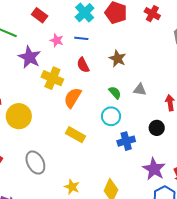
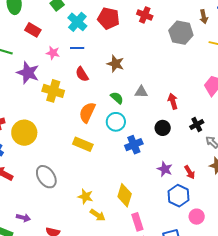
orange semicircle: (73, 98) -> (87, 112), moved
purple star: (154, 169) -> (165, 169), size x0.7

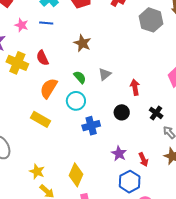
red semicircle: (82, 74) -> (42, 58), moved
gray triangle: (141, 92) -> (105, 74), turned -48
black cross: (197, 124) -> (156, 113), turned -32

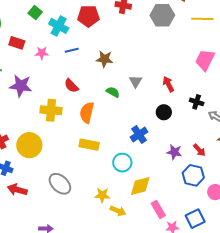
blue line: (46, 23) -> (72, 50), moved
pink star: (21, 25) -> (42, 53), moved
yellow cross: (17, 63) -> (51, 110), moved
cyan circle: (76, 101) -> (122, 163), moved
yellow diamond: (76, 175) -> (140, 186), turned 70

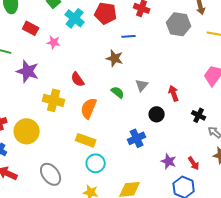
blue line: (72, 50) -> (129, 36), moved
black circle: (164, 112) -> (157, 114), moved
cyan circle: (122, 163) -> (96, 163), moved

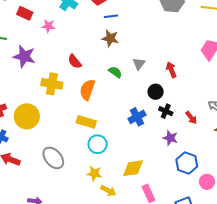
blue line: (129, 36) -> (111, 16), moved
black cross: (199, 115) -> (166, 111), moved
red arrow: (194, 163) -> (191, 118), moved

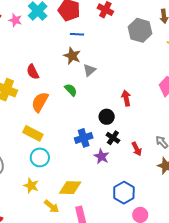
pink star: (48, 26) -> (15, 20), moved
gray triangle: (139, 64) -> (89, 70), moved
purple star: (170, 138) -> (101, 156), moved
yellow arrow: (108, 191) -> (52, 206), moved

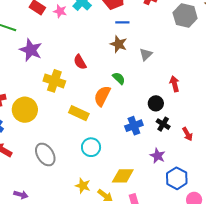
gray triangle: (89, 70) -> (146, 54), moved
orange semicircle: (40, 102) -> (102, 96), moved
yellow rectangle: (33, 133) -> (79, 113), moved
purple star: (101, 156) -> (158, 156), moved
yellow star: (31, 186) -> (83, 186), moved

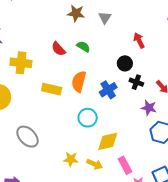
red semicircle: (80, 62) -> (58, 49), moved
orange semicircle: (102, 96) -> (79, 82), moved
cyan circle: (91, 147) -> (88, 118), moved
purple star: (158, 156) -> (149, 108), moved

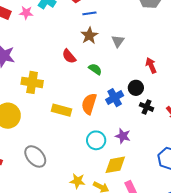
brown star: (76, 13) -> (89, 36), turned 30
red semicircle: (58, 49) -> (69, 56), moved
blue cross: (108, 90) -> (115, 98), moved
purple star: (149, 108) -> (123, 136), moved

